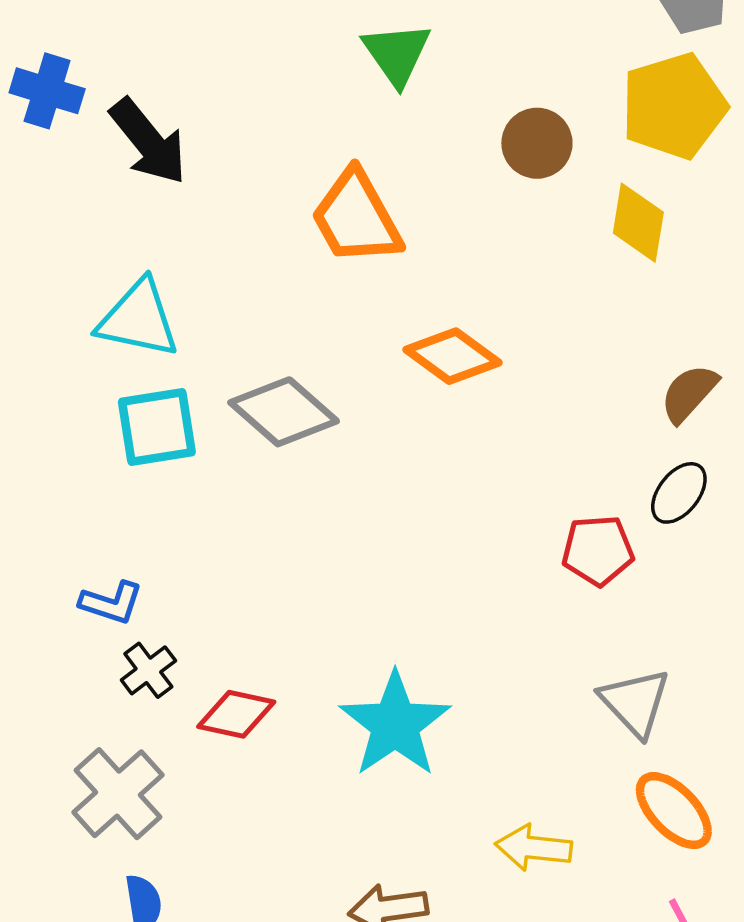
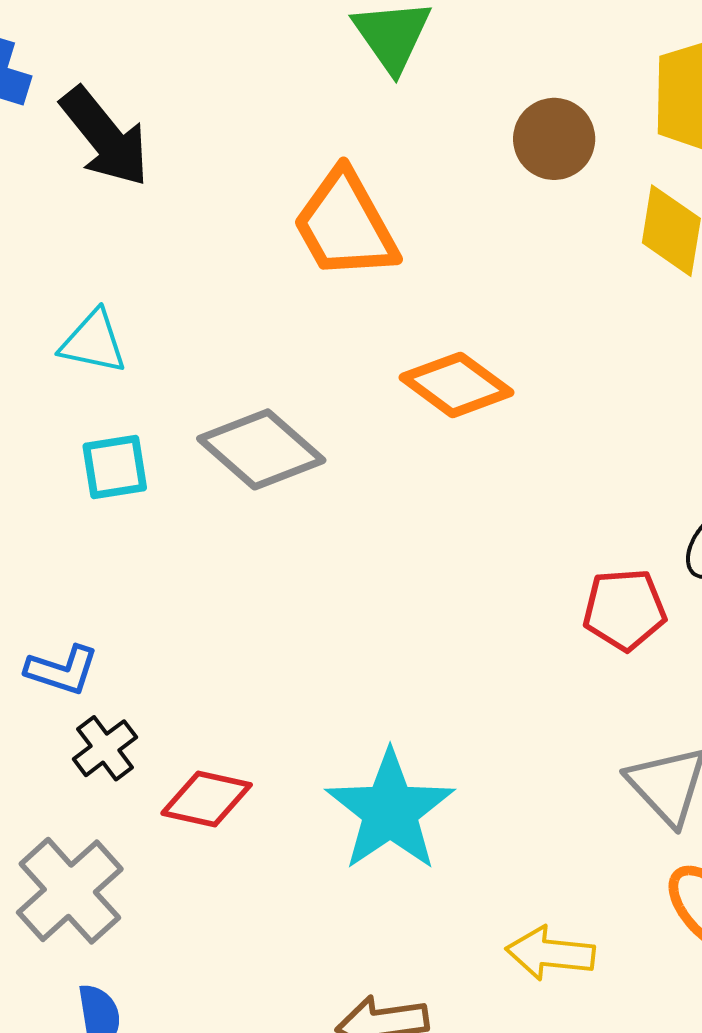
cyan triangle: (138, 319) -> (93, 342), size x0.7
cyan square: (157, 427) -> (115, 467), size x0.7

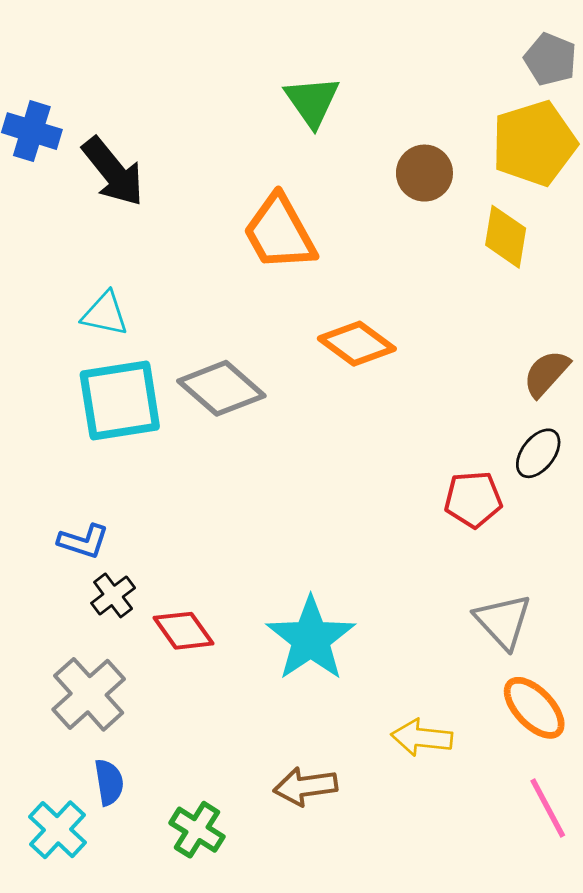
cyan square: (115, 467) -> (120, 400), size x1.8
red diamond: (207, 799) -> (183, 631), turned 42

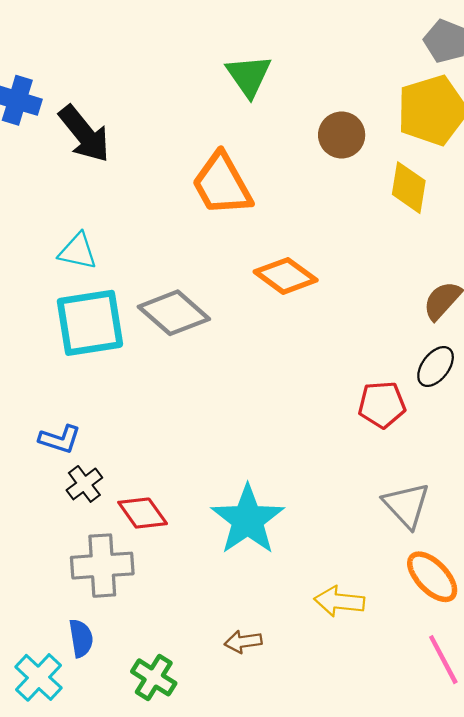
gray cross: (89, 694) -> (102, 566), moved, turned 38
brown arrow: (305, 786) -> (243, 642), size x0.7

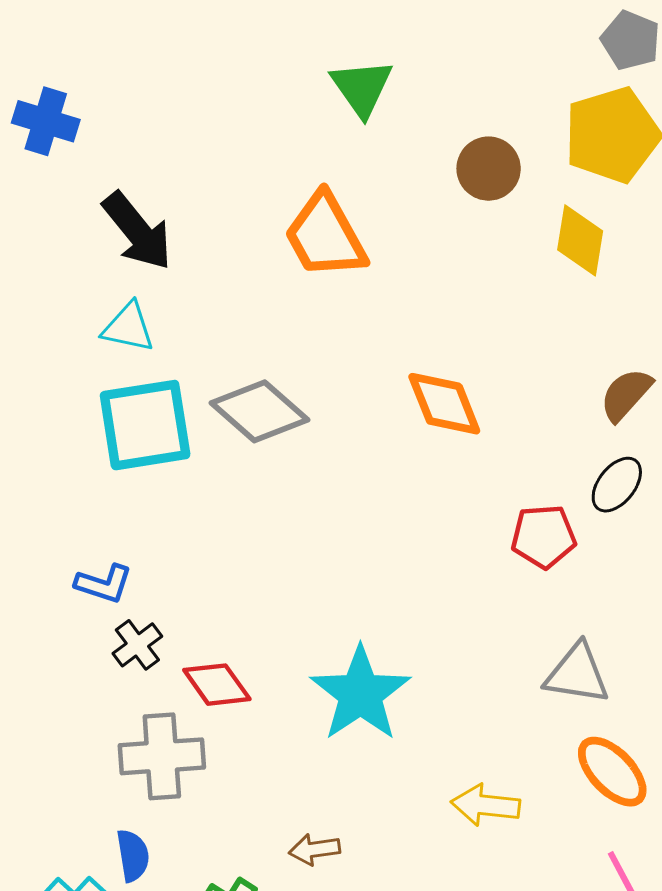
black arrow: (84, 134) -> (137, 231), moved
orange diamond: (286, 276) -> (444, 404), moved, turned 32
gray triangle: (406, 505) -> (577, 674), turned -38
brown arrow: (243, 642) -> (314, 849), moved

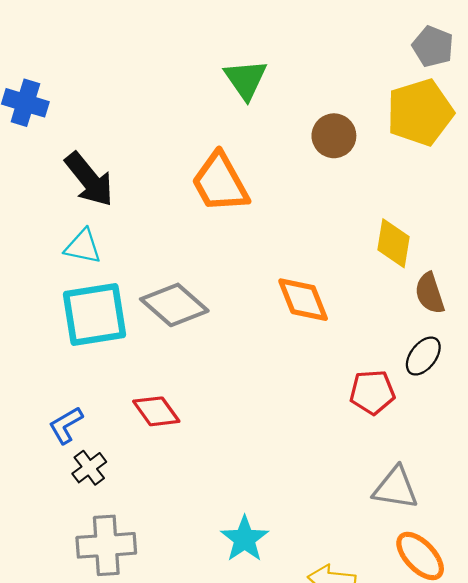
yellow diamond: (580, 240) -> (393, 243), moved
brown semicircle: (626, 395) -> (430, 293), turned -60
blue L-shape: (104, 584) -> (66, 425), turned 132
red diamond: (217, 685) -> (156, 411), moved
cyan star: (360, 694) -> (245, 539), moved, size x0.7

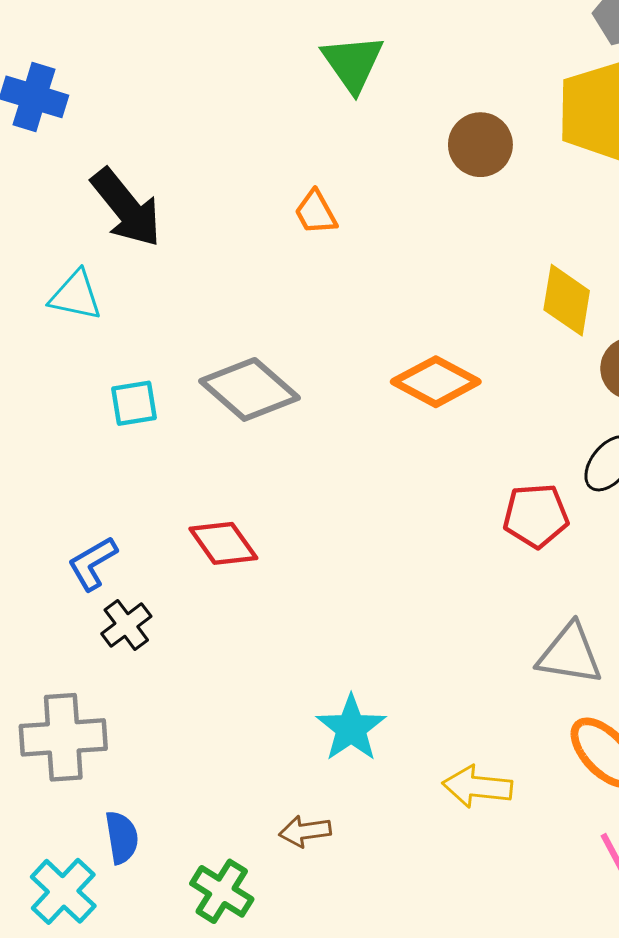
orange trapezoid: (220, 183) -> (316, 212), size x0.5
cyan triangle: (83, 246) -> (76, 296), moved
orange diamond: (303, 300) -> (436, 382), turned -40
cyan square: (95, 315) -> (134, 403), size x0.5
gray cross: (106, 545) -> (63, 737), moved

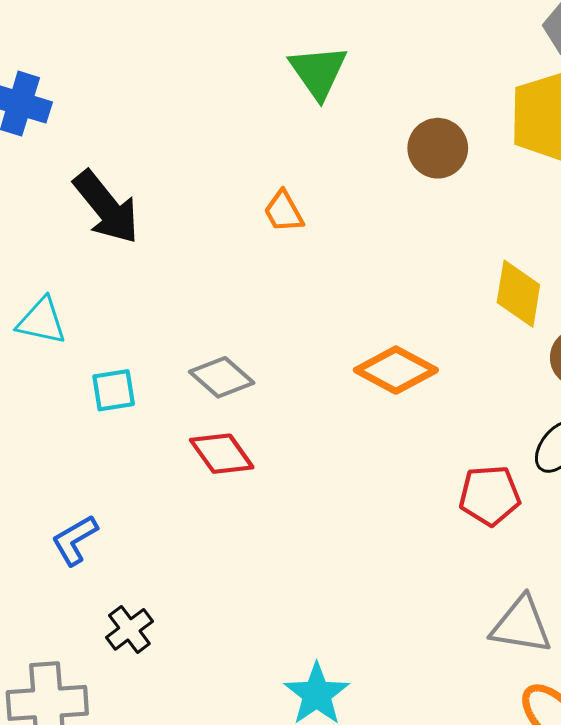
cyan triangle: (76, 296) -> (42, 321), moved
gray diamond: (250, 389) -> (222, 377), size x0.7
red diamond: (223, 543) -> (222, 454), moved
black cross: (126, 625) -> (129, 629), moved

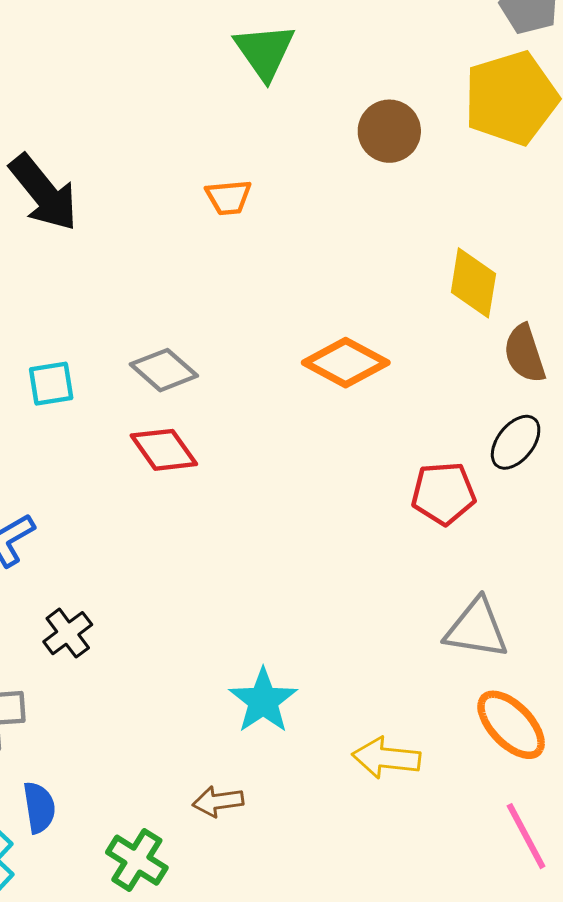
orange trapezoid: (284, 212) -> (229, 197), turned -66

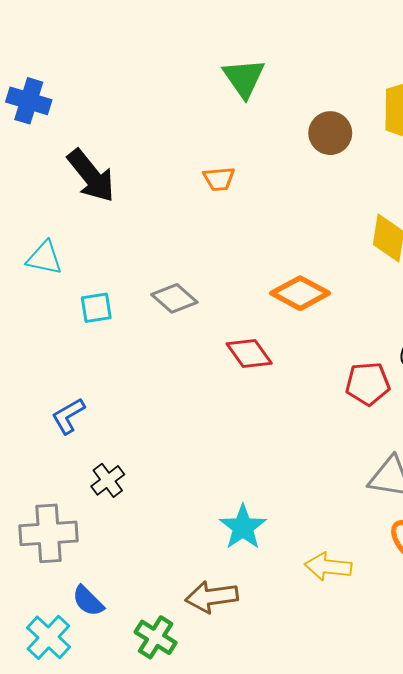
red diamond: (164, 450) -> (249, 354), moved
brown arrow: (218, 801) -> (212, 597), size x1.5
blue semicircle: (39, 807) -> (88, 601), turned 144

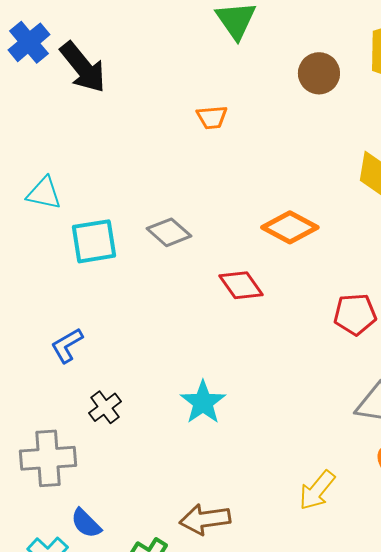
blue cross: (29, 101) -> (29, 42), turned 33
black arrow: (91, 176) -> (83, 67), moved
cyan square: (96, 308) -> (94, 241), size x1.5
cyan star: (243, 527) -> (203, 402), moved
yellow arrow: (328, 567) -> (317, 490), turned -57

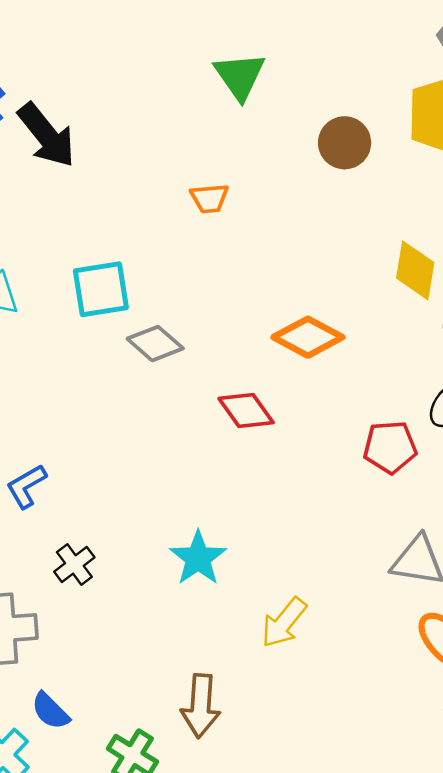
cyan square: (94, 241) -> (101, 289), moved
yellow arrow: (317, 490) -> (284, 623), moved
brown arrow: (205, 519) -> (201, 706), turned -78

